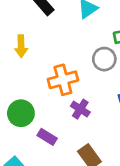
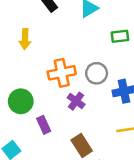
gray circle: (104, 59) -> (97, 73), moved
purple rectangle: (47, 137) -> (44, 125), turned 30

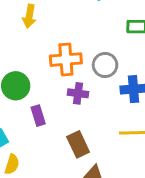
purple cross: (76, 101) -> (78, 93), turned -36

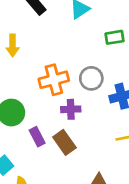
brown rectangle: (78, 144) -> (64, 142), moved

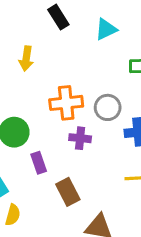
brown rectangle: (64, 142) -> (68, 192), moved

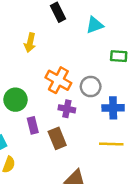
orange cross: (66, 103) -> (58, 80), turned 30
brown rectangle: (68, 192) -> (57, 138), moved

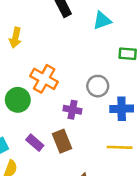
yellow arrow: (30, 43) -> (15, 38), moved
orange cross: (58, 80) -> (44, 79), moved
purple rectangle: (33, 125) -> (35, 143), moved, turned -35

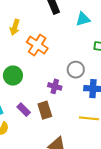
orange cross: (44, 79) -> (37, 45), moved

